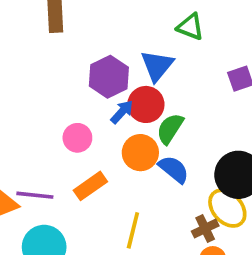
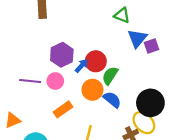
blue triangle: (157, 66) -> (137, 38), moved
purple hexagon: (109, 77) -> (62, 55), moved
purple line: (35, 195) -> (30, 81), moved

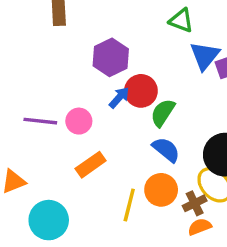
purple hexagon: (62, 55) -> (111, 57), moved
orange circle: (92, 90) -> (161, 190), moved

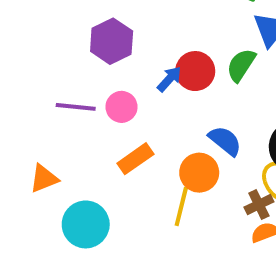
purple hexagon: (111, 57) -> (112, 41), moved
green semicircle: (163, 113) -> (241, 65), moved
orange circle: (161, 190) -> (199, 173), moved

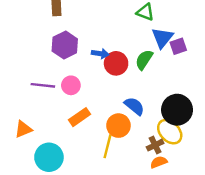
blue arrow: (169, 79) -> (100, 54), moved, turned 56

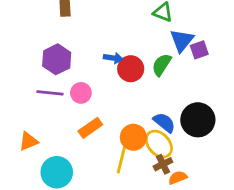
purple hexagon: (65, 45) -> (57, 59), moved
blue semicircle: (134, 106) -> (164, 122), moved
yellow ellipse: (170, 132) -> (159, 144), moved
brown cross: (155, 145) -> (163, 164), moved

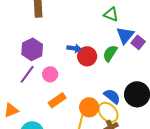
purple square: (199, 50) -> (138, 42), turned -32
purple line: (50, 93) -> (27, 74), turned -60

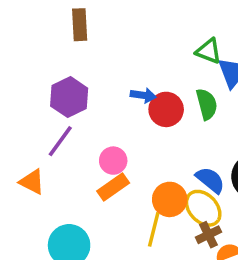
green triangle: (111, 14) -> (208, 51), moved
green semicircle: (110, 53) -> (207, 104), turned 132
pink circle: (50, 74) -> (113, 161), moved
orange triangle: (11, 110) -> (32, 182), moved, turned 49

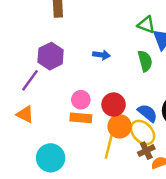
red circle: (166, 109) -> (114, 105), moved
purple line: (60, 141) -> (30, 80), moved
orange rectangle: (113, 187) -> (81, 118), turned 40

